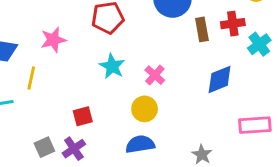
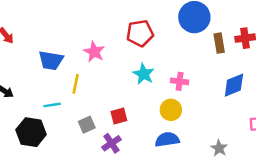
pink star: (53, 40) -> (94, 52), turned -30
pink cross: (155, 75) -> (180, 81), turned -35
gray square: (44, 147) -> (87, 125), moved

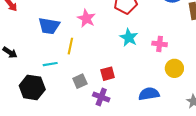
yellow circle: (171, 110) -> (174, 68), moved
purple cross: (111, 143) -> (101, 97), turned -35

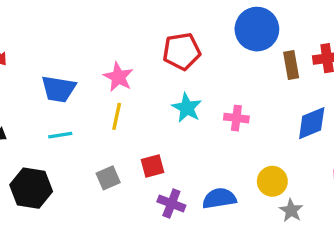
yellow line: (70, 46) -> (117, 116), moved
cyan line: (50, 64) -> (60, 135), moved
yellow circle: (174, 68) -> (272, 181), moved
purple cross: (101, 97) -> (171, 204), moved

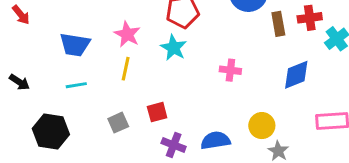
cyan star: (187, 108) -> (174, 48), moved

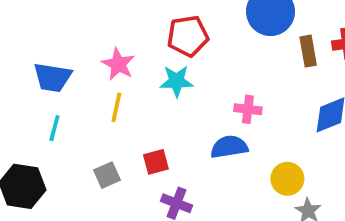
cyan star: (174, 48) -> (177, 81), turned -30
cyan line: (76, 85) -> (54, 128), turned -66
blue semicircle: (215, 141) -> (229, 147), moved

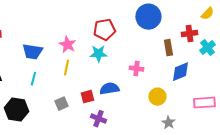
brown rectangle: (308, 51) -> (168, 48), moved
blue semicircle: (229, 147) -> (109, 89), moved
yellow circle: (287, 179) -> (157, 97), moved

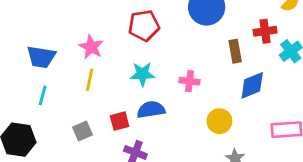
cyan star: (98, 54) -> (142, 74), moved

